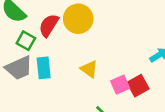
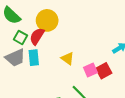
yellow circle: (78, 19) -> (47, 20), moved
red semicircle: (49, 25) -> (37, 36), moved

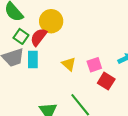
pink square: (90, 70) -> (94, 65), moved
red square: (104, 71) -> (106, 81), turned -35

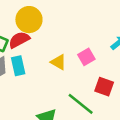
red semicircle: (39, 37) -> (19, 40), turned 36
red square: (106, 81) -> (104, 87), moved

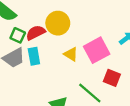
yellow circle: (29, 20) -> (58, 23), moved
pink square: (86, 57) -> (97, 50), size x1.6

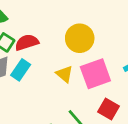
yellow circle: (58, 23) -> (80, 38), moved
cyan rectangle: (34, 56) -> (21, 70), turned 36

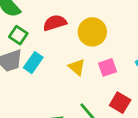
red semicircle: (27, 42) -> (55, 23), moved
pink square: (95, 74) -> (108, 67), size x0.6

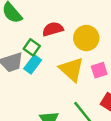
green square: (18, 35) -> (32, 47), moved
yellow triangle: (77, 67) -> (72, 69), size x1.6

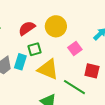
green square: (32, 47) -> (34, 49), moved, turned -32
yellow triangle: (72, 69) -> (48, 69), moved

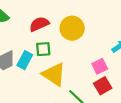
pink square: (75, 48) -> (100, 66), moved
red square: (92, 71) -> (103, 86), turned 35

